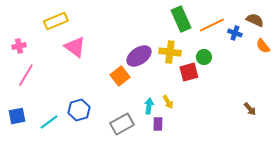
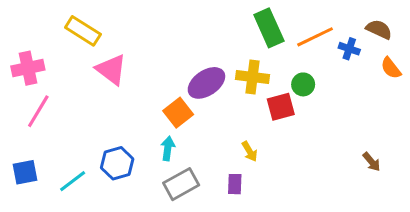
yellow rectangle: (56, 21) -> (83, 31), turned 55
pink cross: (19, 46) -> (28, 68), size x1.5
cyan arrow: (149, 106) -> (168, 148), moved

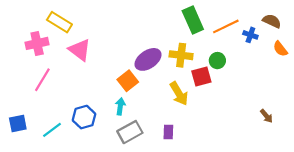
pink cross: (28, 68) -> (37, 43), moved
pink line: (38, 111) -> (42, 80), moved
yellow arrow: (250, 151) -> (179, 94), moved, size x1.6

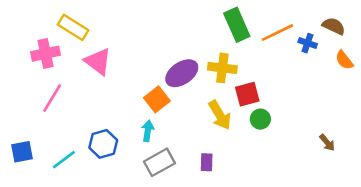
green circle: (217, 61) -> (260, 119), moved

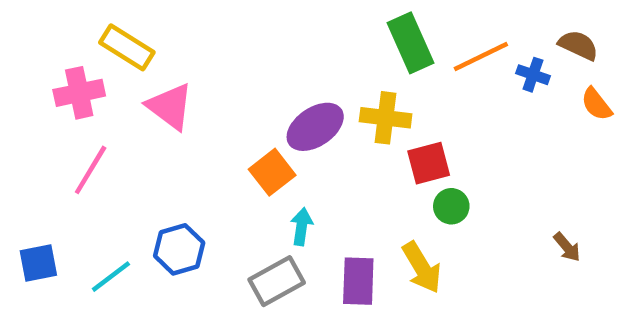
yellow arrow: (220, 115) -> (422, 267), moved
cyan arrow: (148, 131) -> (302, 227), moved
purple rectangle: (207, 162) -> (358, 281), size x1.5

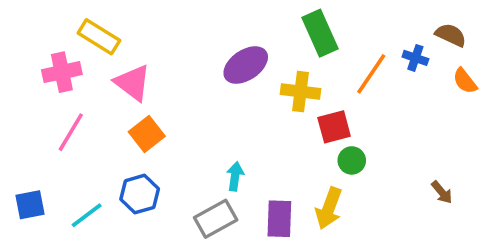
orange line: (481, 57) -> (371, 74), moved, turned -30
purple ellipse: (315, 127) -> (246, 65), moved
orange square: (272, 172) -> (147, 134), moved
yellow arrow: (422, 267) -> (329, 208), turned 51

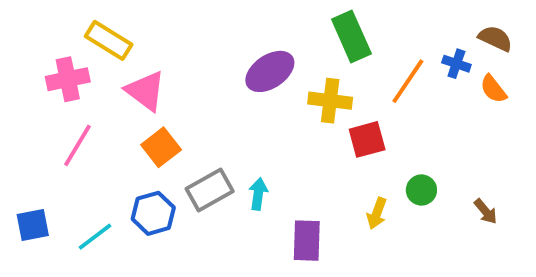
orange semicircle: (465, 81) -> (493, 89), moved
green circle: (352, 160) -> (421, 190), moved
yellow arrow: (329, 208) -> (377, 213), moved, size x0.7
gray rectangle: (216, 219) -> (210, 190), moved

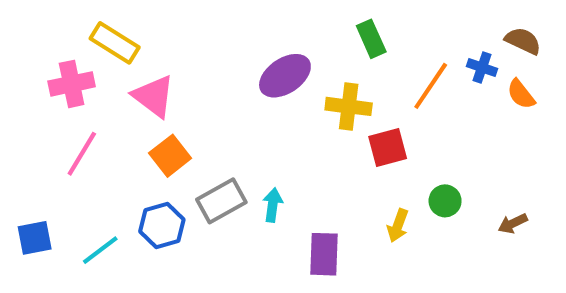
green rectangle: (351, 36) -> (371, 39), size x0.7
brown arrow: (486, 211) -> (513, 223), turned 104

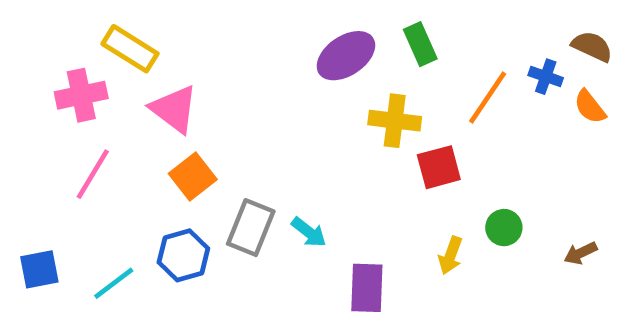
purple ellipse: (285, 76) -> (346, 56), moved
gray rectangle: (221, 201) -> (251, 228), turned -39
cyan arrow: (273, 205) -> (309, 232), turned 120

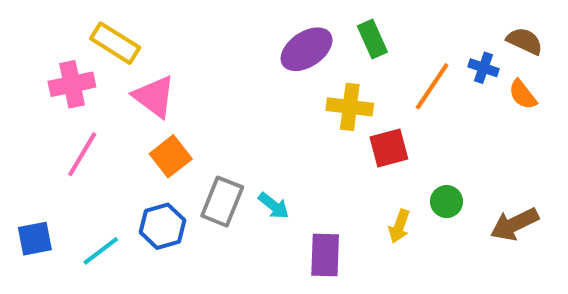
brown arrow: (581, 253) -> (514, 224), size x1.6

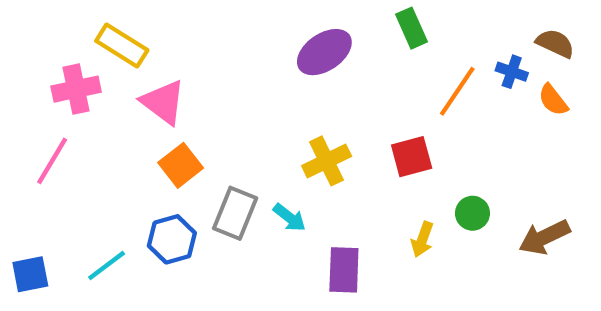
green rectangle: (372, 39) -> (412, 28), moved
yellow cross: (350, 107) -> (327, 161), moved, turned -33
pink line: (82, 154) -> (52, 161), moved
blue square: (35, 239) -> (30, 274), moved

